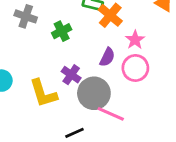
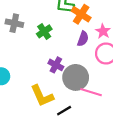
purple semicircle: (107, 57) -> (83, 39), moved
yellow L-shape: (43, 93) -> (42, 96), moved

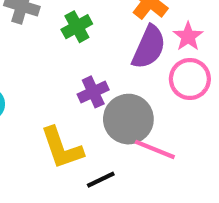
purple semicircle: (83, 39) -> (149, 47), size x1.5
purple cross: (56, 65) -> (93, 92), turned 32

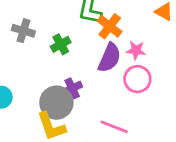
pink star: (188, 36) -> (136, 50), turned -30
gray circle: (128, 119) -> (56, 103), moved

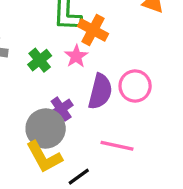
pink star: (136, 50) -> (76, 56), moved, turned -30
purple semicircle: (109, 58) -> (100, 92), moved

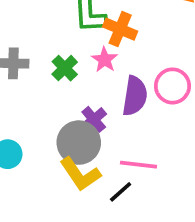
pink line: (117, 146) -> (139, 165), moved

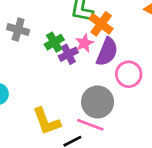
purple semicircle: (135, 96) -> (107, 52), moved
purple cross: (94, 119) -> (68, 54), moved
gray circle: (79, 143) -> (98, 102), moved

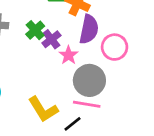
pink star: (84, 43) -> (68, 55), moved

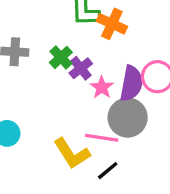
purple semicircle: (89, 29) -> (131, 83), moved
pink line: (87, 104) -> (102, 138), moved

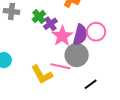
pink star: (102, 87) -> (62, 36), size x1.5
black line: (108, 171) -> (91, 84), moved

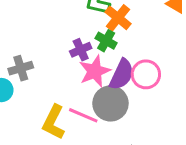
gray cross: (11, 11) -> (21, 68), moved, turned -35
green cross: (39, 17) -> (106, 41), moved, turned -32
yellow L-shape: (42, 75) -> (54, 122), turned 45

